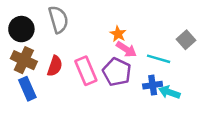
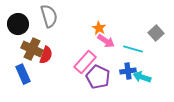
brown cross: (24, 60) -> (32, 49), moved
pink rectangle: (86, 71) -> (85, 62), moved, turned 65
purple pentagon: (117, 72) -> (98, 77), moved

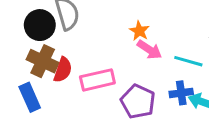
black circle: (18, 24) -> (40, 25), moved
pink rectangle: (85, 62) -> (97, 80), moved, turned 35

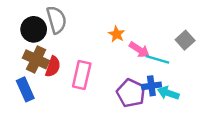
pink arrow: (149, 50) -> (139, 50), moved
pink rectangle: (97, 80) -> (82, 75), turned -64
purple pentagon: (138, 102) -> (131, 93), moved

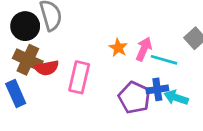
orange star: (117, 34) -> (118, 48), moved
pink arrow: (139, 50) -> (144, 49), turned -100
red semicircle: (53, 67) -> (47, 68), turned 60

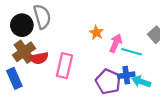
orange star: (118, 48) -> (96, 33), moved
brown cross: (28, 60) -> (24, 52), turned 30

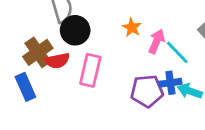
black circle: (22, 25) -> (75, 30), moved
cyan line: (132, 52) -> (177, 52), turned 30
purple pentagon: (108, 82) -> (147, 91), turned -30

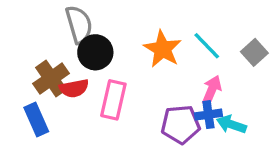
orange star: (132, 28) -> (163, 49), size x1.6
pink arrow: (157, 41) -> (212, 90), moved
cyan line: (177, 52) -> (207, 46), moved

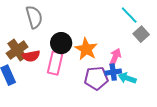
cyan line: (207, 46) -> (129, 15), moved
orange star: (163, 49) -> (86, 49), moved
black circle: (95, 52) -> (61, 43), moved

